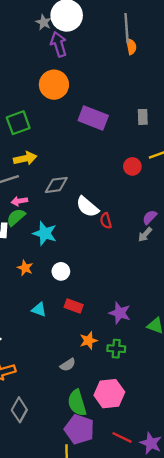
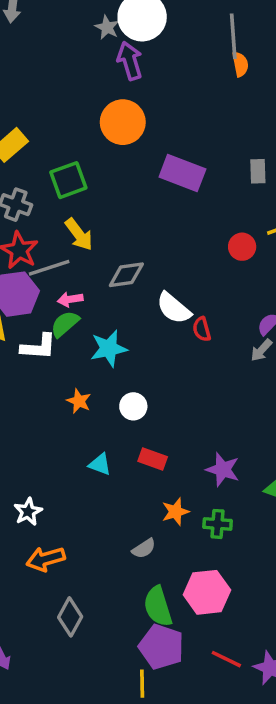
yellow arrow: (25, 158) -> (79, 234), turned 65
cyan star: (45, 233) -> (109, 348), turned -30

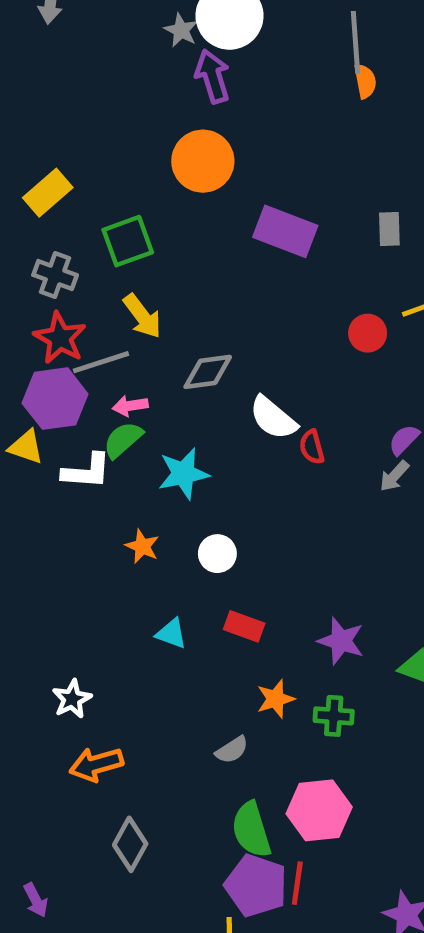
red line: (226, 659) -> (297, 883), moved, turned 72

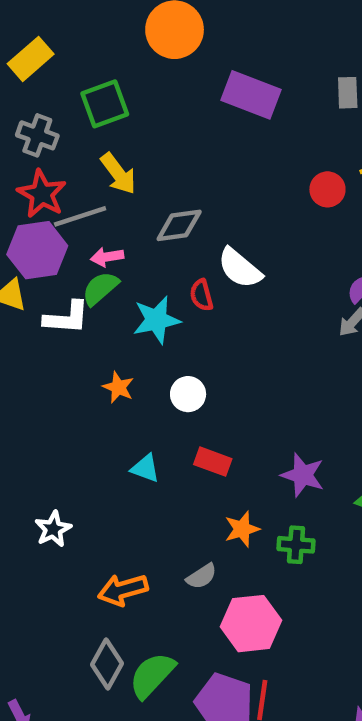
red semicircle: (312, 447) -> (202, 295), moved
orange arrow: (96, 764) -> (123, 590), moved
pink hexagon: (319, 810) -> (251, 624), moved
green semicircle: (251, 830) -> (152, 675), moved, turned 60

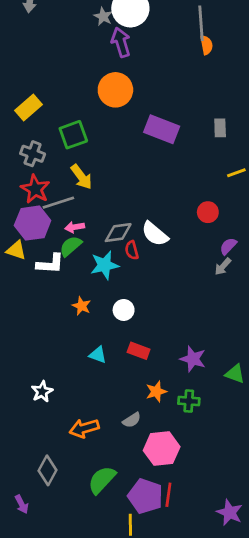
red circle: (327, 189) -> (208, 212), moved
gray diamond: (179, 225) -> (118, 233), moved
gray diamond: (107, 664) -> (47, 470), moved

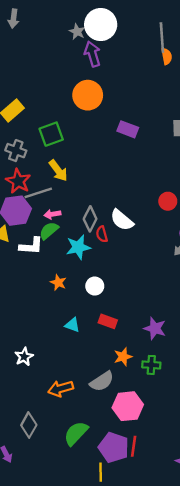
purple rectangle: (162, 129) -> (128, 129), size x0.7
gray diamond: (118, 233) -> (90, 219), turned -55
gray semicircle: (132, 420) -> (102, 381), size x1.5

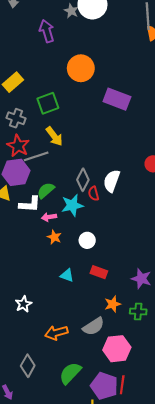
purple arrow: (92, 54) -> (47, 31), moved
purple rectangle: (128, 129) -> (117, 99), size x1.4
pink arrow: (52, 214) -> (49, 217), moved
white semicircle: (122, 220) -> (112, 181), turned 70

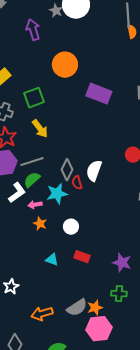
gray line: (36, 156) -> (32, 162), moved
white L-shape: (30, 204) -> (17, 193), turned -40
orange star: (113, 304) -> (95, 308), moved

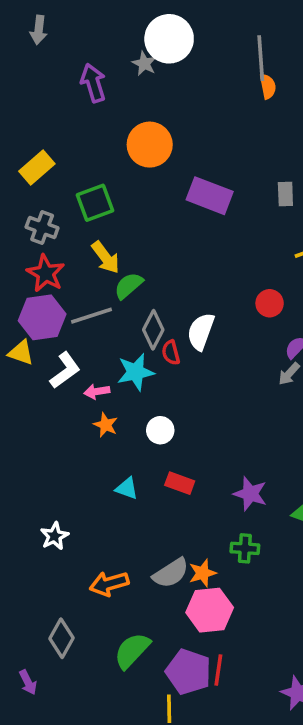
gray star: (56, 11) -> (144, 63), moved
green semicircle: (32, 180) -> (129, 286), moved

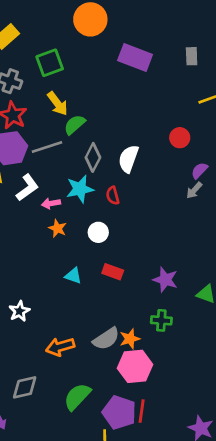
red semicircle: (171, 353) -> (113, 196), moved
gray diamond: (62, 638) -> (25, 387), turned 48

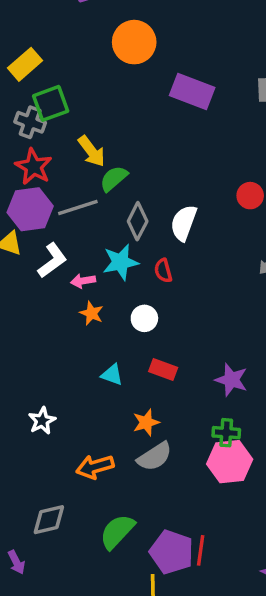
green square: (50, 63) -> (51, 103), moved
orange star: (130, 339) -> (146, 422), moved
pink hexagon: (135, 366) -> (230, 462), moved

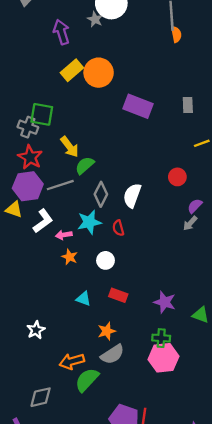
yellow rectangle: (25, 64) -> (72, 70), moved
green square: (51, 103) -> (42, 114), turned 30
green semicircle: (117, 532) -> (87, 380), moved

